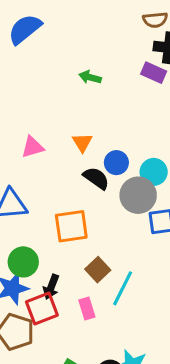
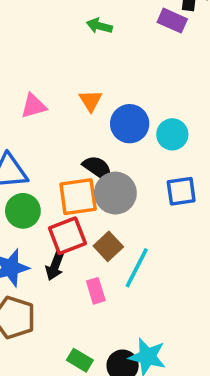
blue circle: (116, 163) -> (130, 124), size x1.4
black semicircle: (96, 178) -> (98, 168), moved
gray circle: (138, 195) -> (115, 193), moved
green circle: (23, 262) -> (23, 211), moved
red square: (42, 309) -> (67, 236), moved

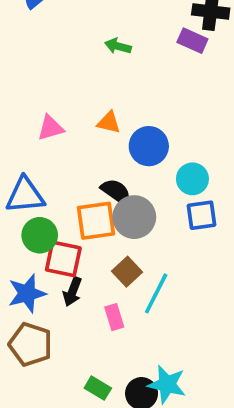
orange triangle: (91, 101) -> (109, 122), turned -45
cyan circle: (172, 134) -> (192, 179), moved
red square: (67, 236) -> (63, 259), moved, turned 33

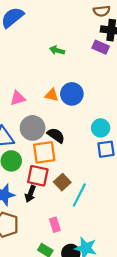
blue circle: (149, 146) -> (72, 94), moved
gray circle: (134, 217) -> (33, 128), moved
red square: (63, 259) -> (38, 176), moved
pink rectangle: (114, 317) -> (55, 225), moved

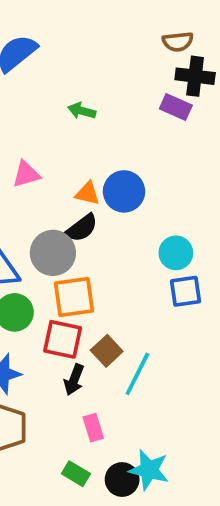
green arrow: (57, 50) -> (82, 111), moved
pink triangle: (18, 98) -> (26, 174), moved
black semicircle: (56, 135) -> (82, 228), moved, turned 108
black arrow: (30, 194) -> (74, 380), moved

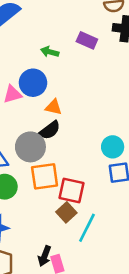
purple rectangle: (176, 107) -> (87, 40), moved
blue circle: (124, 191) -> (33, 83), moved
red square: (63, 339) -> (71, 191), moved
black arrow: (74, 380) -> (45, 256), moved

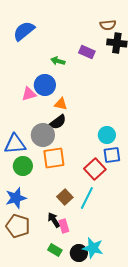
red square: (71, 191) -> (95, 169), moved, turned 35
brown square: (66, 212) -> (65, 197), moved
black arrow: (45, 256) -> (54, 220), turned 126

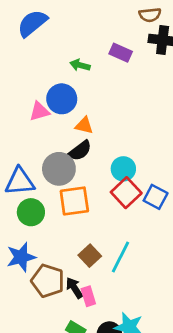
cyan circle: (107, 135) -> (123, 169), moved
blue square: (112, 155) -> (156, 197), turned 36
red square: (95, 169) -> (126, 193), moved
brown pentagon: (18, 226) -> (48, 281), moved

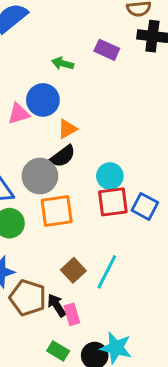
orange triangle: (84, 125) -> (67, 129), turned -42
red square: (126, 193) -> (113, 202), turned 36

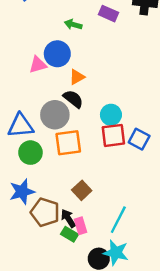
black semicircle: (63, 156) -> (73, 99), turned -105
cyan line: (107, 272) -> (118, 220), moved
green rectangle: (58, 351) -> (70, 234), moved

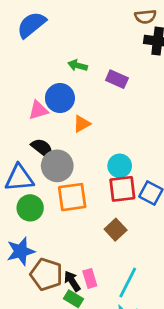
purple rectangle: (109, 14) -> (117, 79), moved
black semicircle: (73, 99) -> (42, 148), moved
brown square: (82, 190) -> (116, 230), moved
pink rectangle: (80, 226) -> (90, 278), moved

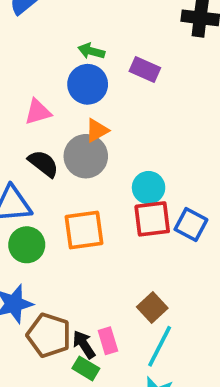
blue circle: (60, 98) -> (88, 84), moved
gray circle: (57, 166) -> (86, 156), moved
brown square: (116, 230) -> (152, 308), moved

